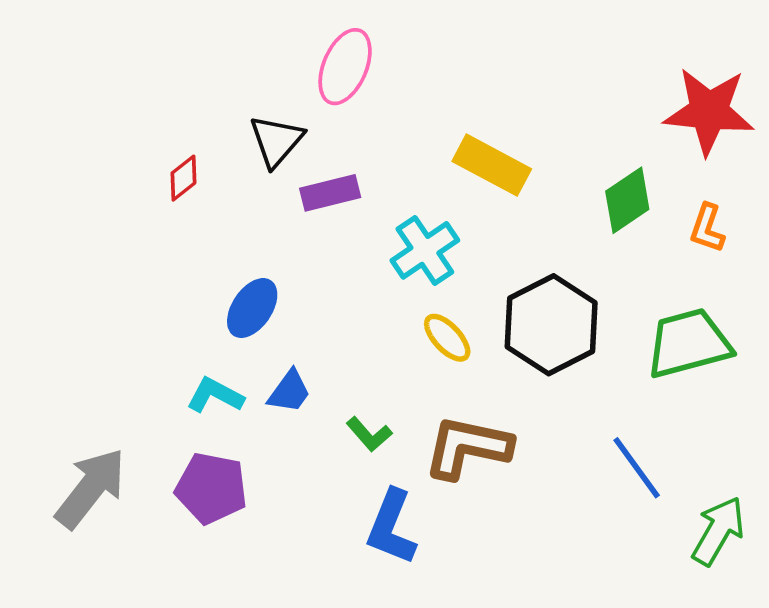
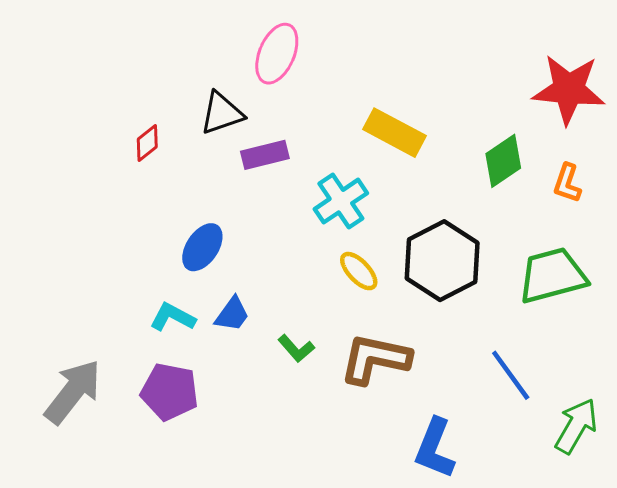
black triangle: (276, 141) -> (222, 113), turned 30
blue L-shape: (391, 527) -> (435, 448), moved

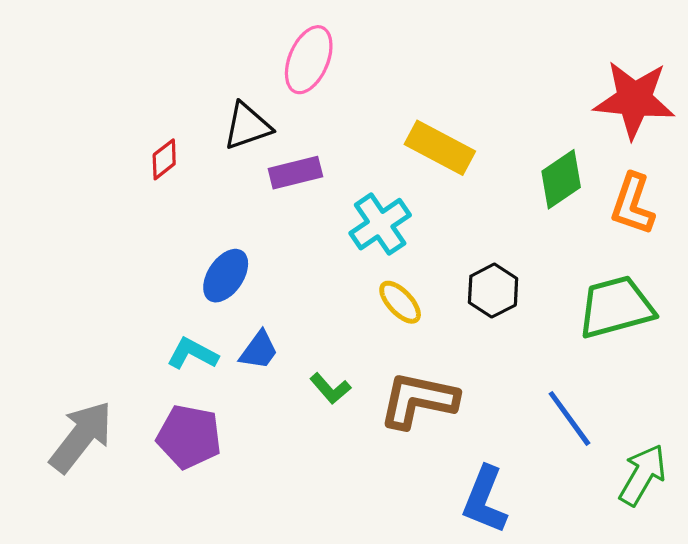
orange L-shape: (567, 183) -> (633, 204), size x1.4
black hexagon: (442, 261) -> (493, 291), size x0.6

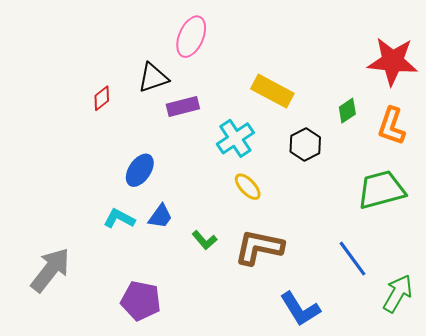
green diamond: (561, 179) -> (347, 111), size x0.7
black hexagon: (493, 291) -> (305, 145), moved
purple pentagon: (189, 437) -> (141, 301), moved
blue L-shape: (485, 500) -> (300, 309), turned -54

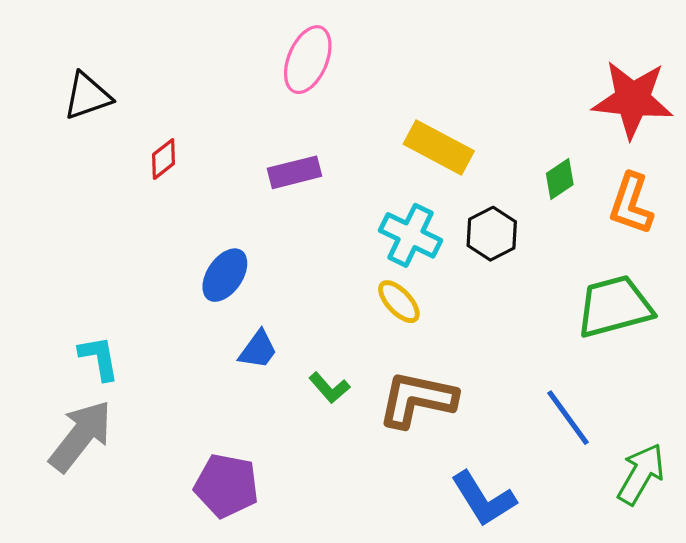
black triangle: (153, 78) -> (87, 96), moved
cyan cross: (235, 138) -> (411, 235), moved, turned -30
cyan L-shape: (119, 219) -> (99, 358), moved, turned 52

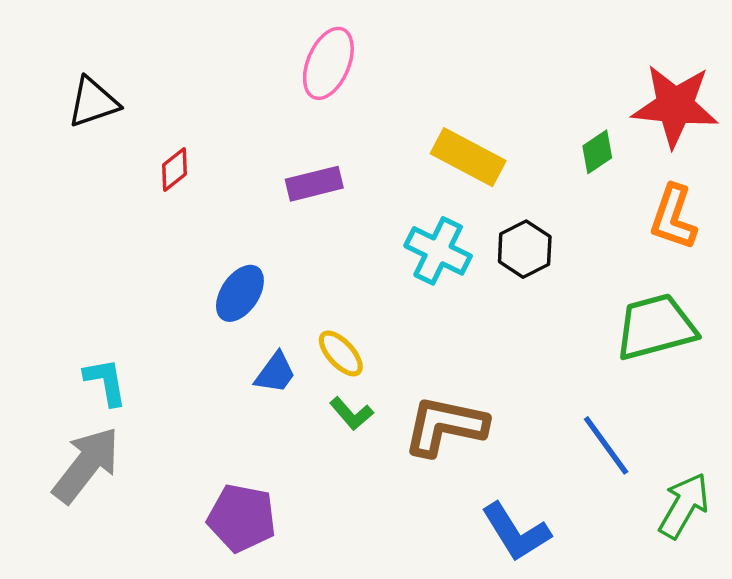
green diamond: (560, 179) -> (597, 152), moved
yellow ellipse: (399, 302) -> (341, 353), moved

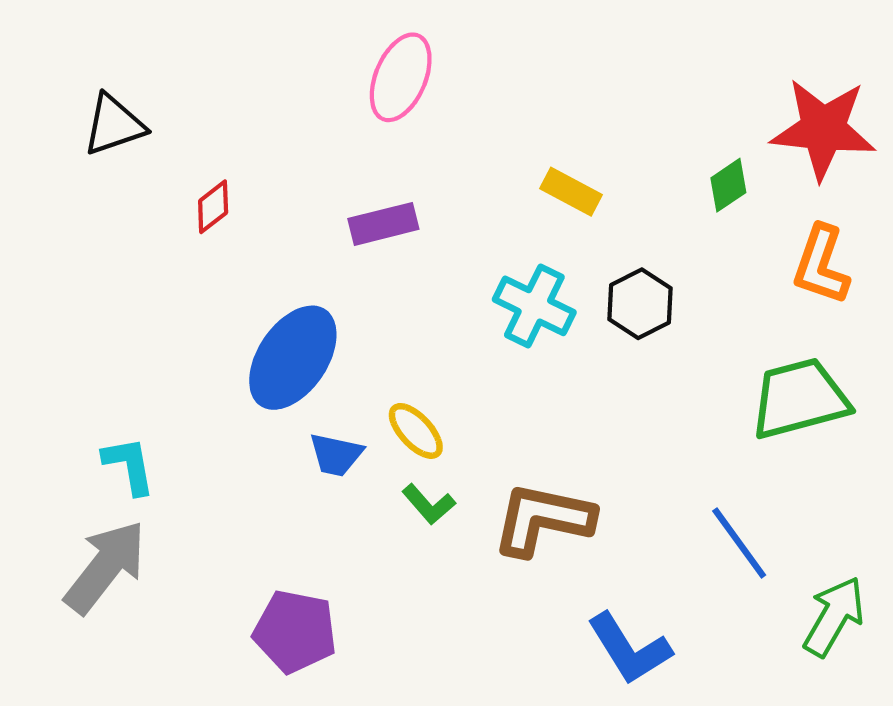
yellow rectangle: (468, 157) -> (571, 192), size x0.7
blue ellipse: (240, 293) -> (293, 358), size x1.5
blue trapezoid: (275, 373) -> (336, 455), turned 66

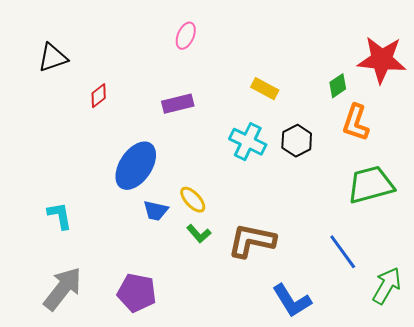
pink ellipse: (401, 77) -> (186, 36), size x0.7
orange L-shape: (821, 265) -> (356, 123), moved
gray arrow: (105, 567) -> (63, 289), moved

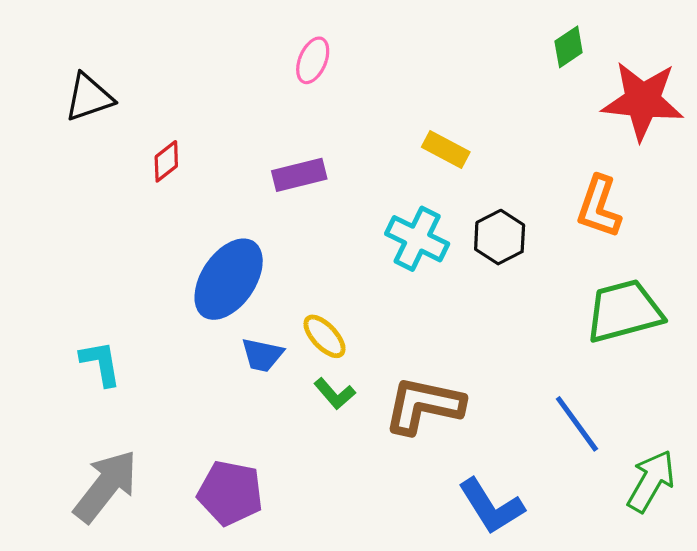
green diamond: (338, 86) -> (569, 47), moved

